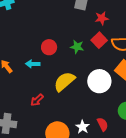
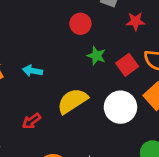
red square: (99, 40) -> (127, 65), moved
red circle: (49, 47) -> (80, 24), moved

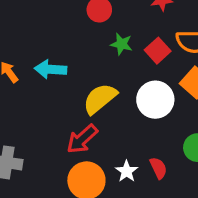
cyan arrow: (32, 71) -> (50, 69), size x1.4
red arrow: (31, 121) -> (82, 139), moved, size x1.5

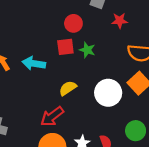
red square: (158, 51) -> (65, 47), moved, turned 30
yellow semicircle: (100, 99) -> (68, 88), size x0.7

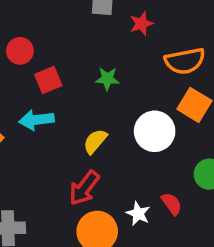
red circle: (73, 23) -> (20, 51), moved
red square: (65, 47) -> (48, 80), moved

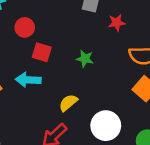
red square: (48, 80) -> (42, 52), turned 30
white circle: (155, 131) -> (106, 126), moved

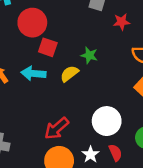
red circle: (25, 27) -> (32, 23), size x1.5
yellow semicircle: (68, 103) -> (69, 74), moved

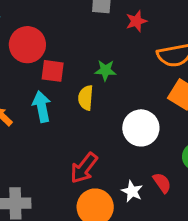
cyan arrow: (33, 73) -> (42, 107), turned 85
yellow semicircle: (69, 74) -> (86, 98), turned -36
white circle: (107, 121) -> (141, 128), moved

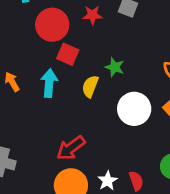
red star: (136, 21) -> (92, 15), moved
white circle: (141, 128) -> (134, 109), moved

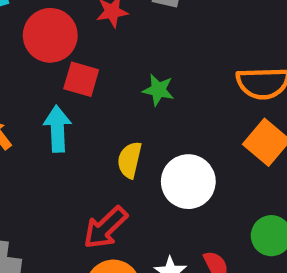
yellow semicircle: (90, 86) -> (130, 160), moved
white circle: (134, 109) -> (188, 182), moved

